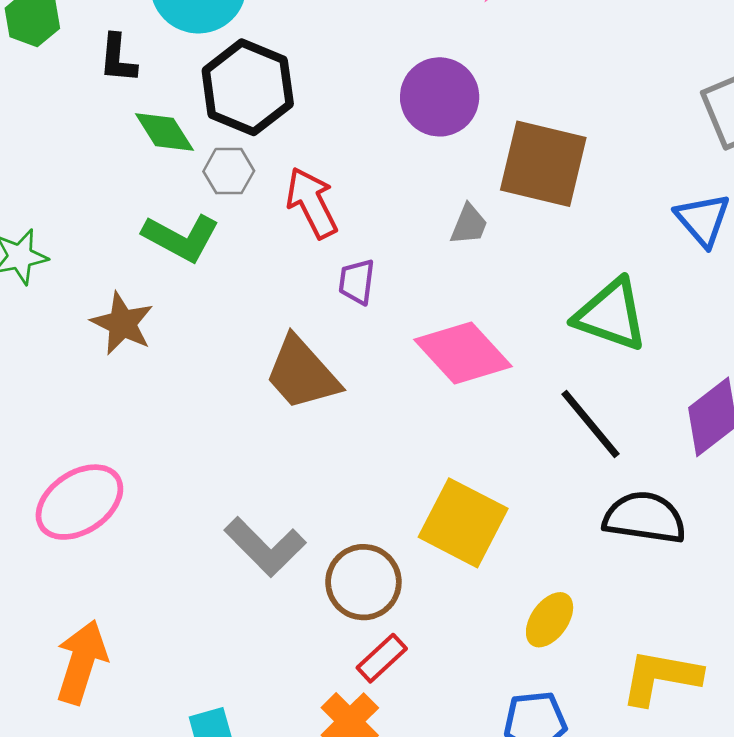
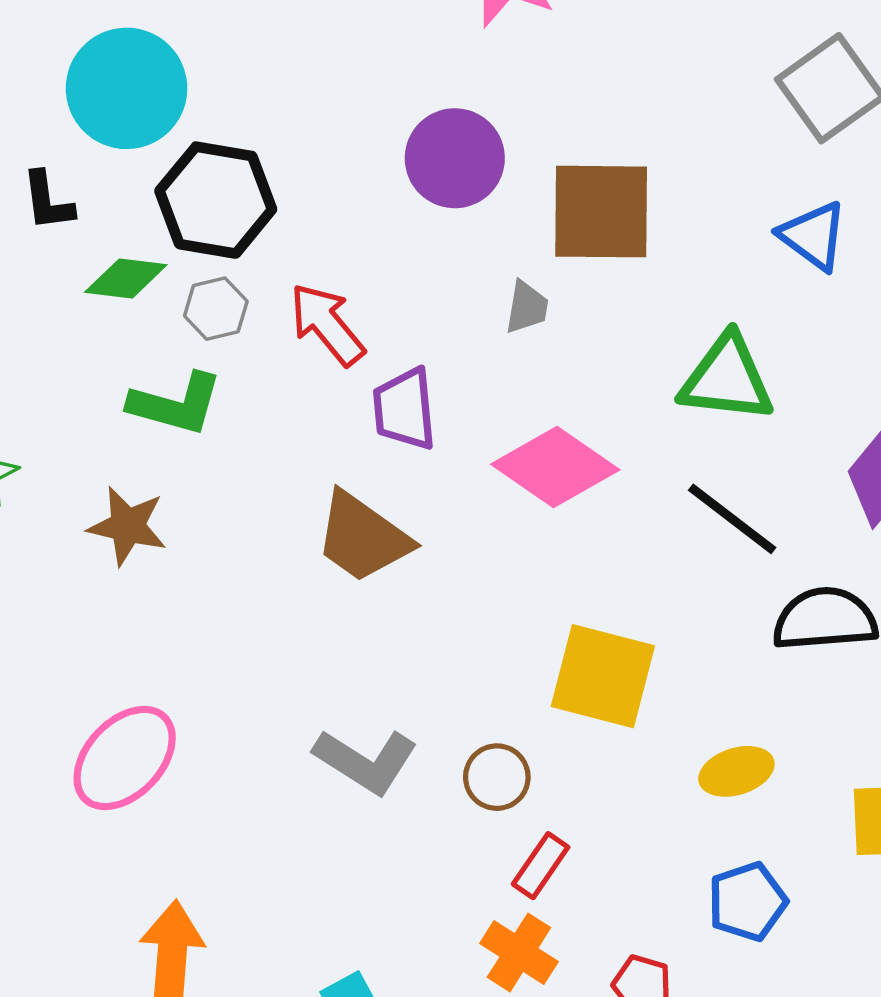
green diamond: (164, 132) -> (126, 278), turned -38
purple trapezoid: (357, 282) -> (404, 409), size x1.4
brown circle: (363, 582) -> (497, 777), size x0.7
yellow ellipse: (550, 620) -> (736, 771), turned 50

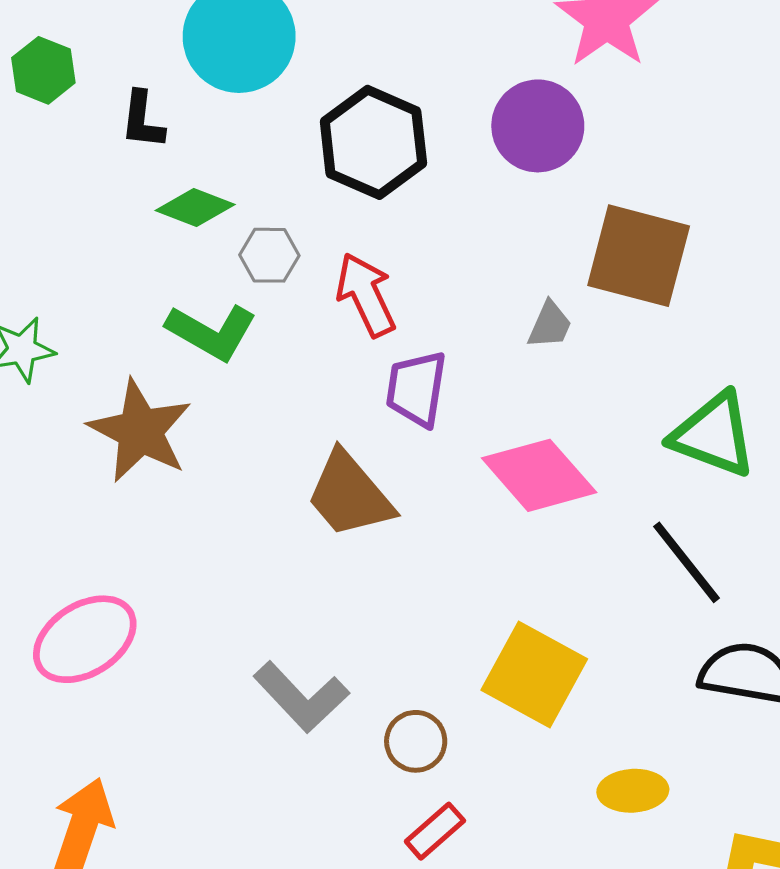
purple circle: (455, 158) -> (538, 126), moved
black hexagon: (216, 200) -> (373, 142), moved
brown star: (127, 526) -> (140, 431), size x1.4

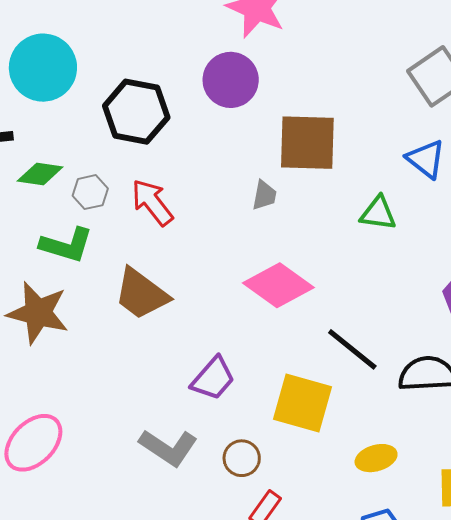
purple trapezoid: (416, 389) -> (213, 378), moved, turned -135
green triangle: (714, 435) -> (378, 213), moved, size x0.7
brown trapezoid: (349, 495) -> (141, 294), moved
black line: (687, 562) -> (352, 349), moved

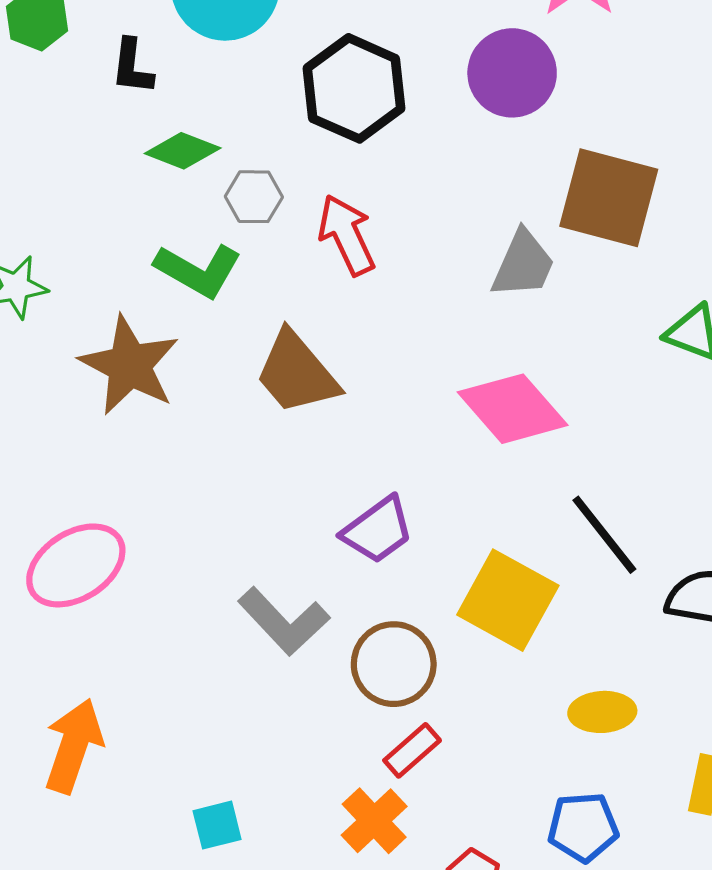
gray trapezoid: (264, 195) -> (523, 264), size x1.5
brown circle: (242, 458) -> (394, 664), size x1.4

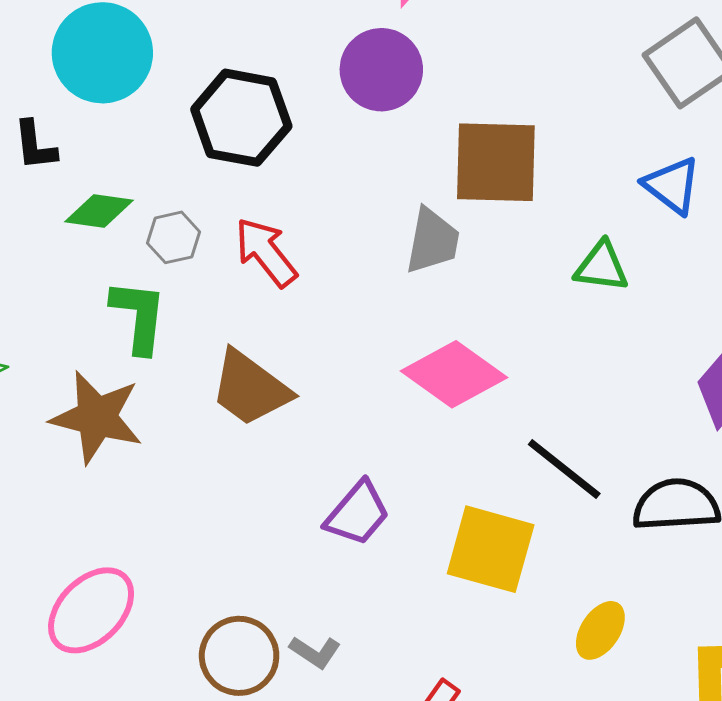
green L-shape: (198, 270) -> (139, 316), turned -100
gray L-shape: (284, 621) -> (315, 652), moved, size x0.6
brown circle: (394, 664) -> (239, 656), moved
yellow ellipse: (602, 712) -> (600, 630), turned -40

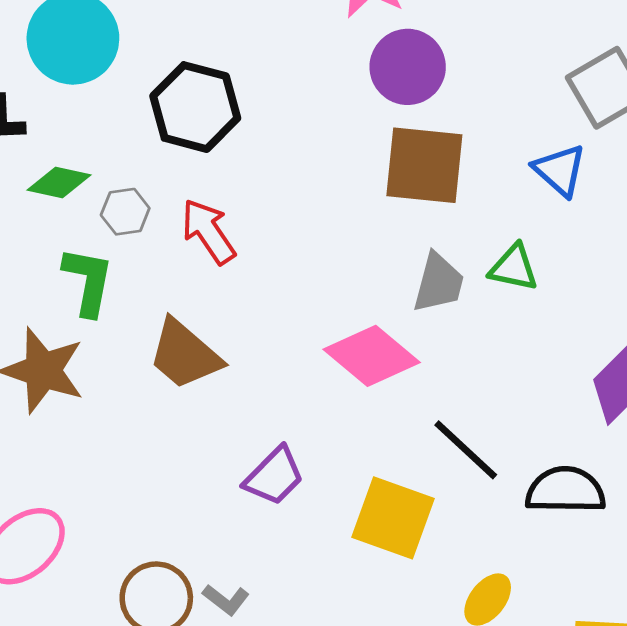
purple circle: (381, 70) -> (408, 67), moved
blue triangle: (672, 185) -> (560, 170), moved
gray trapezoid: (432, 241) -> (438, 283), moved

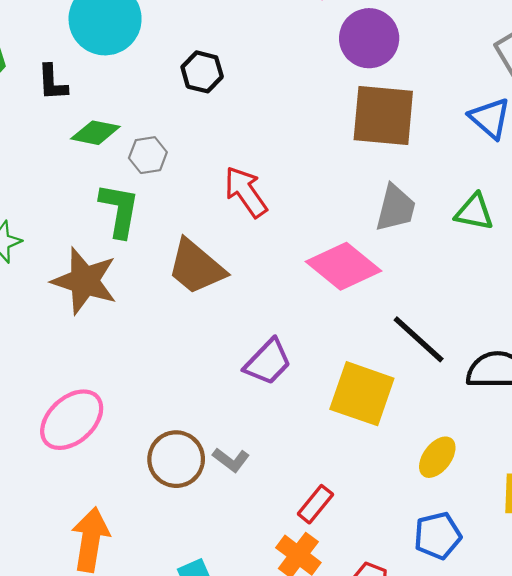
black hexagon: (195, 107) -> (202, 72), size x0.6
red arrow: (208, 231) -> (246, 192), moved
green triangle: (514, 268) -> (474, 212), moved

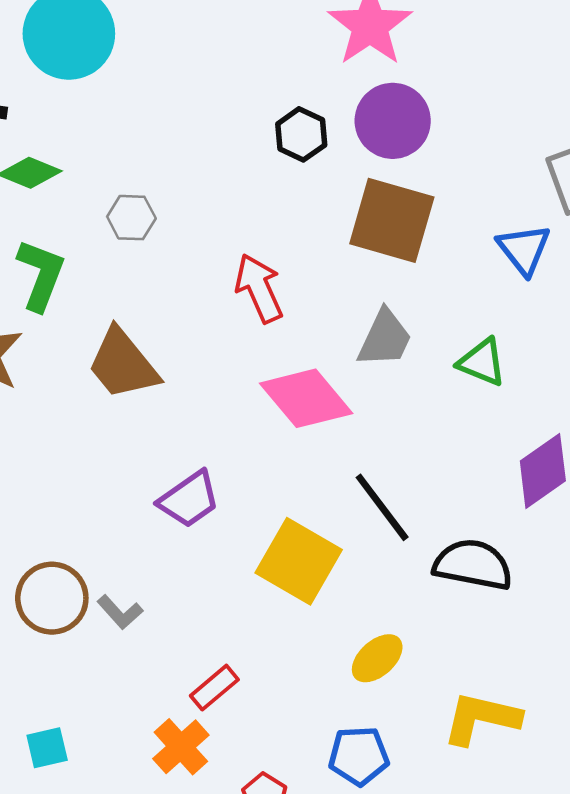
black hexagon: (202, 72) -> (301, 134), moved
gray hexagon: (148, 155) -> (131, 218), moved
red arrow: (246, 192) -> (259, 288), moved

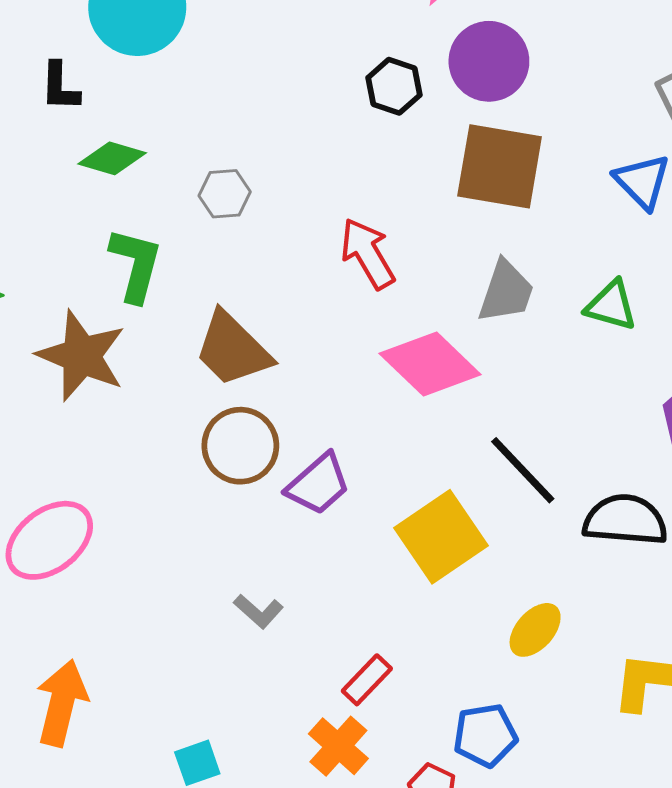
yellow square: (299, 561) -> (441, 537), turned 32
brown circle: (52, 598) -> (240, 446), moved
blue pentagon: (359, 756) -> (485, 735), moved

